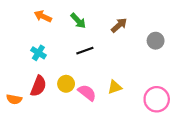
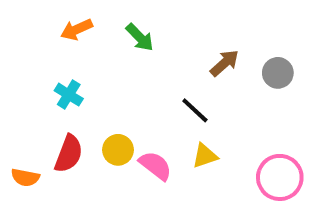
orange arrow: (43, 16) -> (77, 29), turned -49
brown arrow: (119, 25) -> (225, 63), moved
black line: (85, 51) -> (195, 110), moved, turned 63

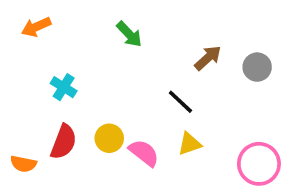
orange arrow: (77, 29) -> (36, 27), moved

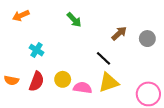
yellow triangle: (190, 144) -> (109, 82), size x1.5
pink semicircle: (144, 153) -> (83, 88), turned -30
orange semicircle: (23, 164) -> (11, 80), moved

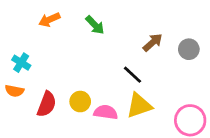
orange arrow: (21, 16) -> (49, 20), moved
cyan cross: (37, 50) -> (21, 63), moved
orange semicircle: (11, 80) -> (14, 91), moved

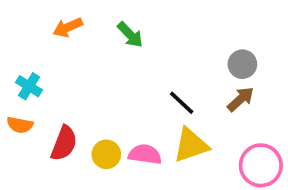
brown arrow: (153, 42) -> (241, 99), moved
gray circle: (189, 49) -> (242, 64), moved
yellow circle: (80, 102) -> (106, 154), moved

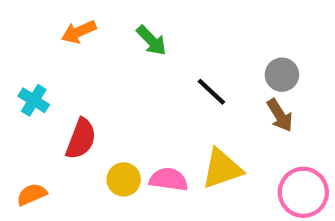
brown arrow: (241, 99) -> (280, 115), turned 100
black line: (182, 103) -> (211, 92), moved
orange semicircle: (20, 125) -> (32, 194), moved, turned 145
red semicircle: (64, 143) -> (81, 139), moved

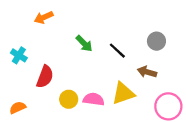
green arrow: (151, 40) -> (84, 43), moved
brown arrow: (280, 115) -> (147, 72), moved, turned 138

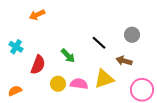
green arrow: (84, 43) -> (68, 56), moved

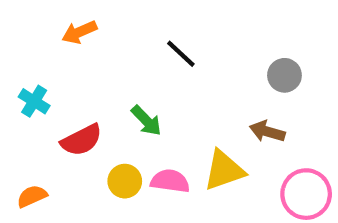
black line: (99, 43) -> (181, 54), moved
red semicircle: (38, 65) -> (82, 140), turned 42

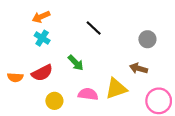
cyan cross: (34, 101) -> (42, 38), moved
yellow circle: (125, 181) -> (54, 101), moved
orange semicircle: (32, 196) -> (15, 77), moved, turned -152

